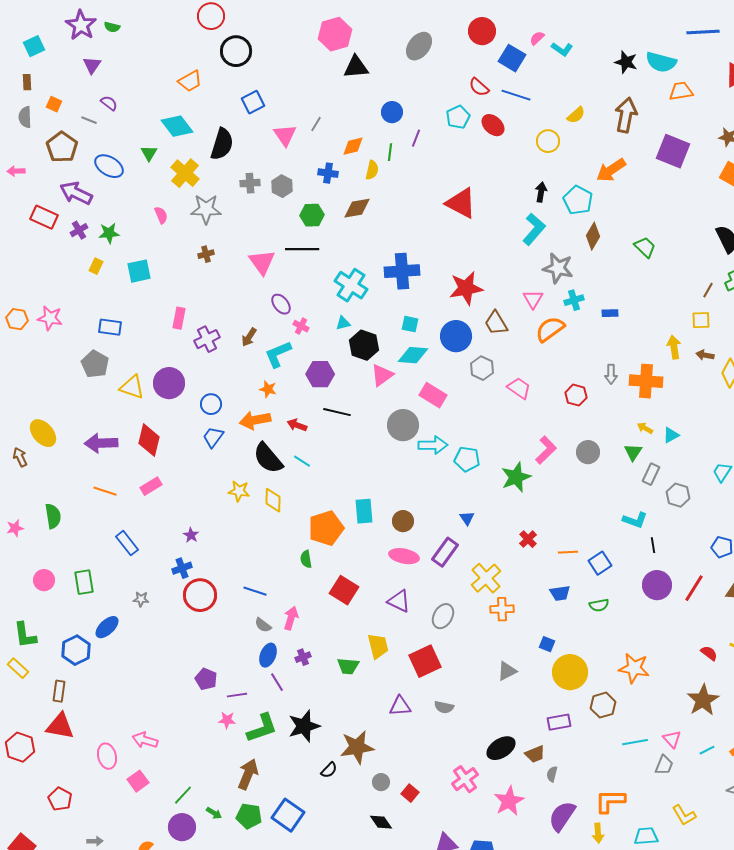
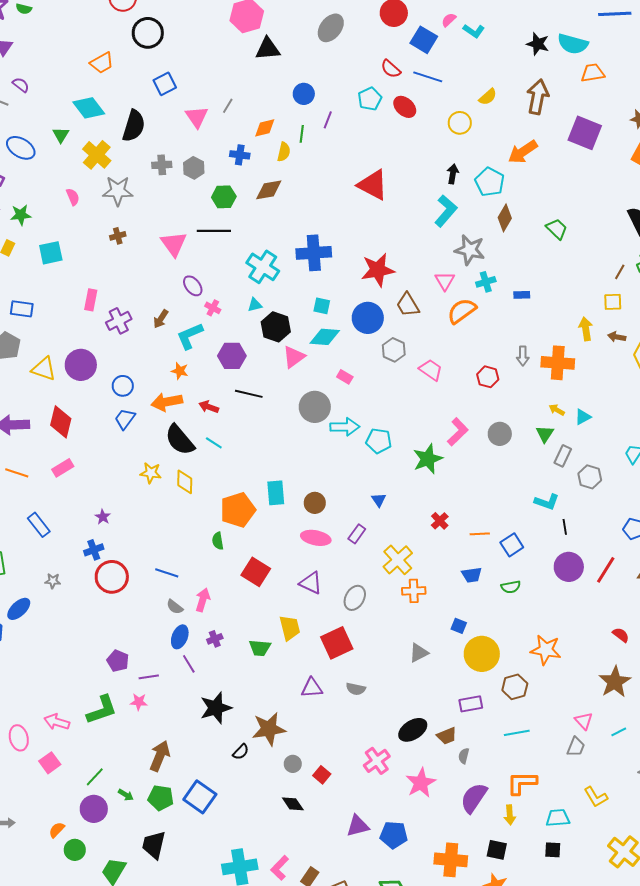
pink rectangle: (433, 395) -> (345, 377), size x0.6
purple rectangle: (445, 552) -> (357, 534), size x0.7
green L-shape: (262, 728) -> (102, 710), moved
cyan line: (635, 742) -> (517, 733), moved

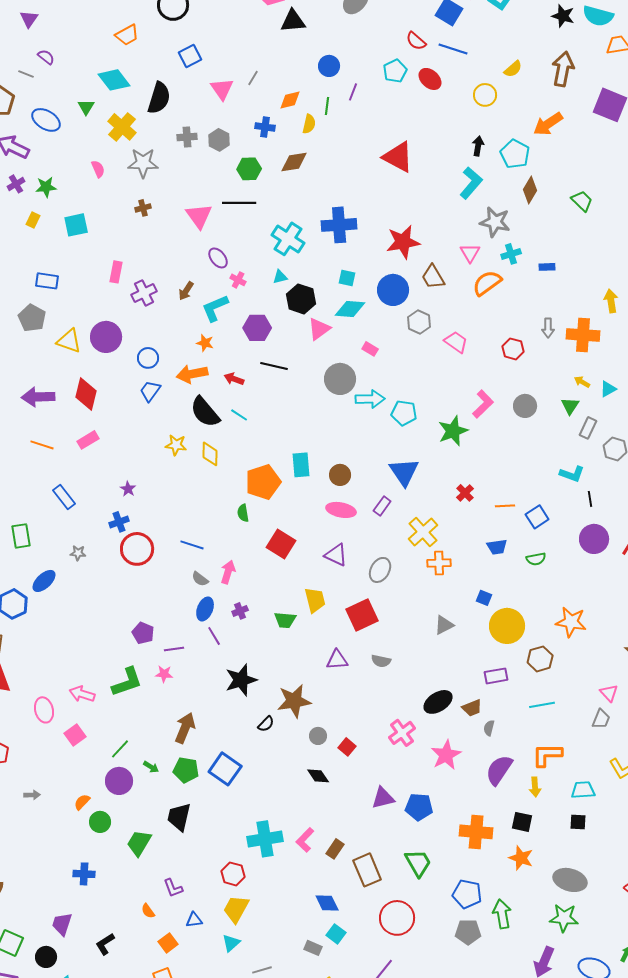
blue triangle: (379, 500) -> (404, 472), size x2.0

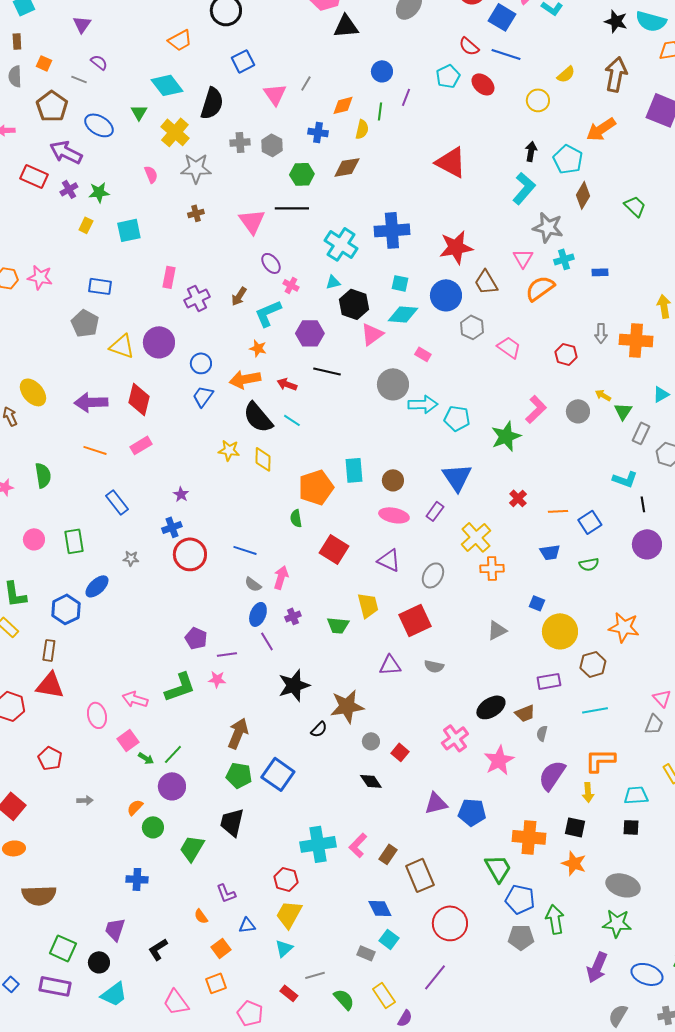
yellow arrow: (582, 382) -> (603, 395), moved
green arrow: (151, 767) -> (146, 758), moved
green trapezoid: (418, 863) -> (498, 868), moved

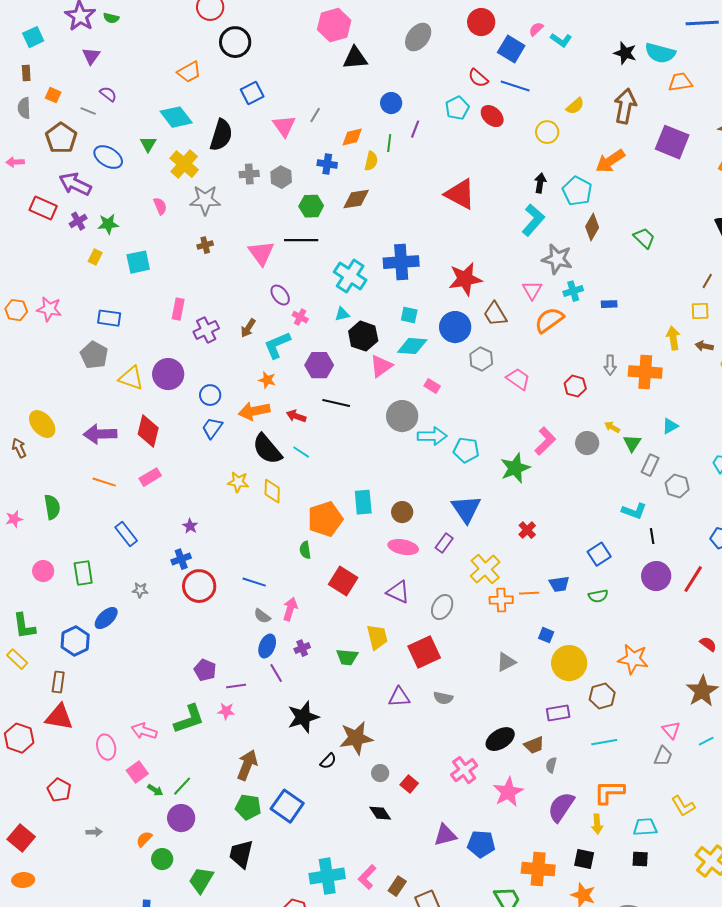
orange line: (558, 511) -> (529, 593), moved

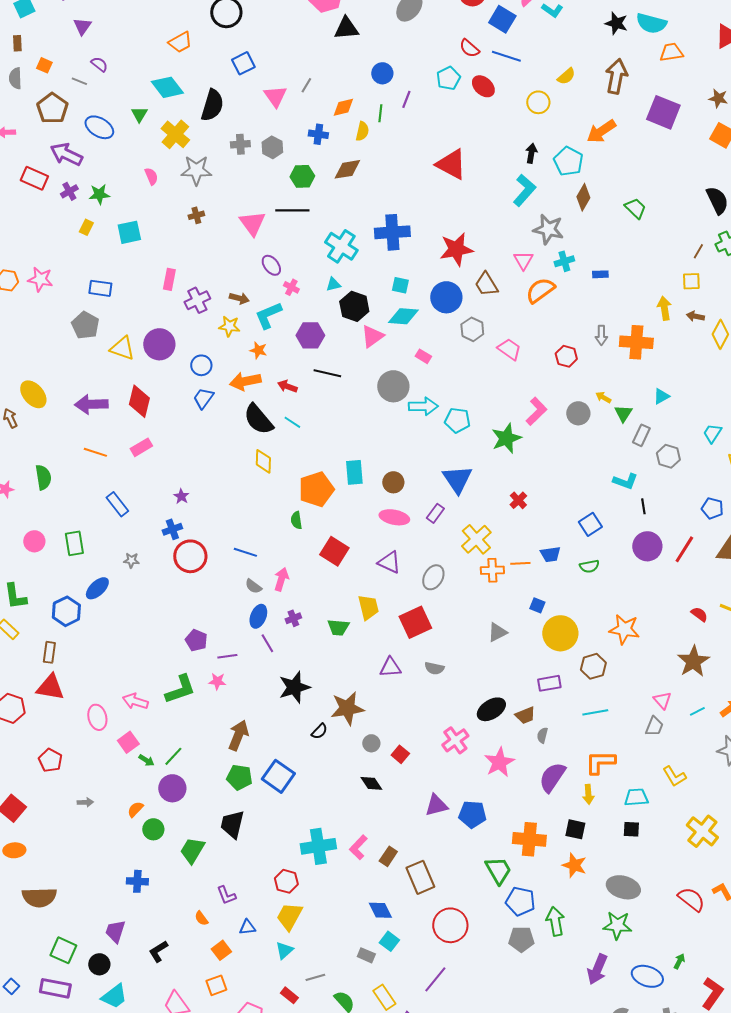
brown arrow: (248, 328) -> (239, 298), turned -108
yellow star: (238, 482) -> (229, 326), moved

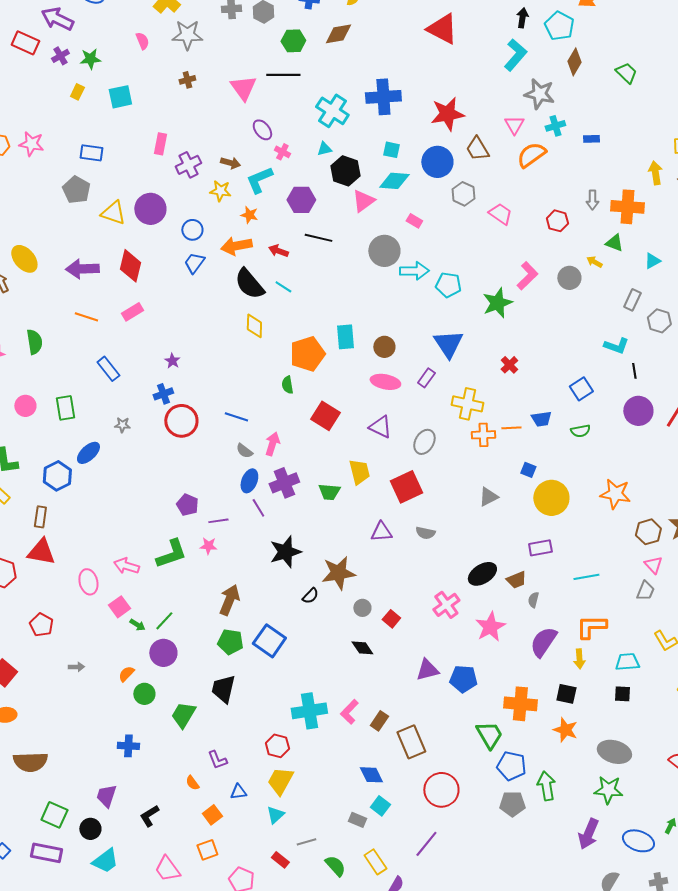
green triangle: (623, 413) -> (614, 243), moved, turned -42
yellow cross: (476, 539) -> (467, 404), turned -36
purple cross: (293, 618) -> (284, 483), size x1.8
brown hexagon: (593, 666) -> (648, 532), moved

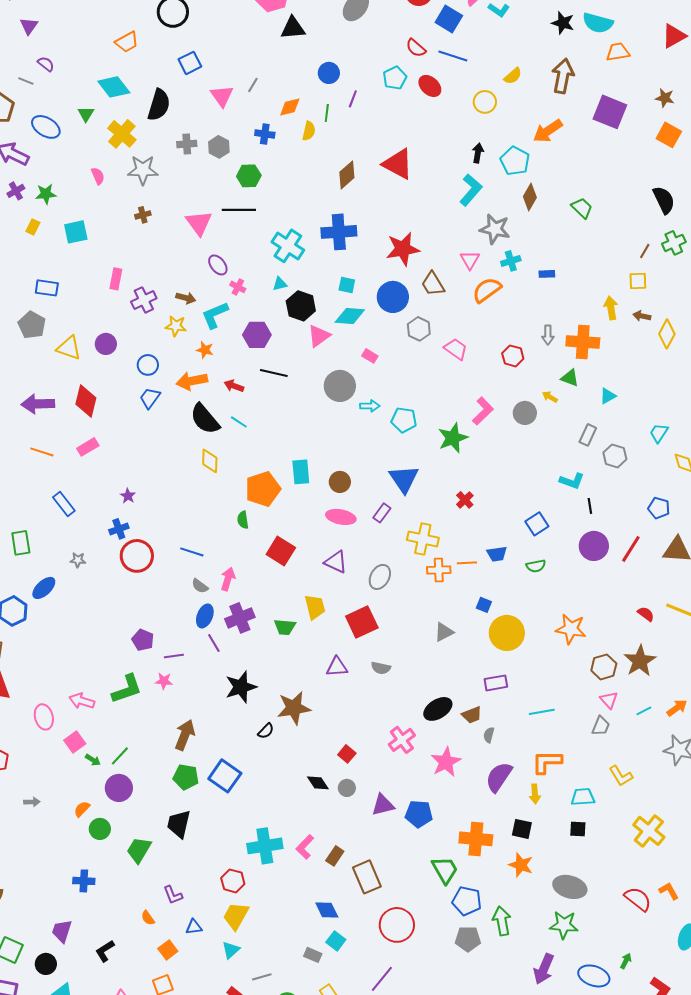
brown diamond: (338, 34) -> (347, 175), moved, turned -32
purple circle: (150, 209) -> (106, 344), size x0.7
cyan arrow: (414, 271) -> (370, 406), size x0.7
gray circle: (362, 608) -> (347, 788), moved

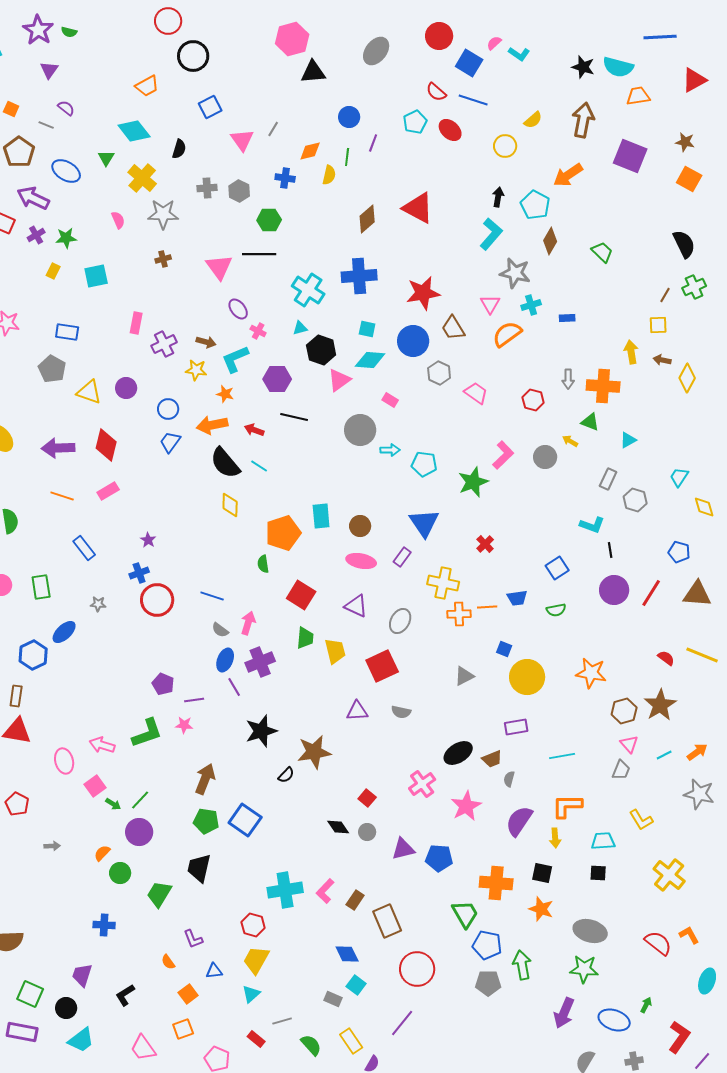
black semicircle: (159, 105) -> (179, 149), size x0.6
green trapezoid: (285, 627) -> (305, 638), moved, turned -90

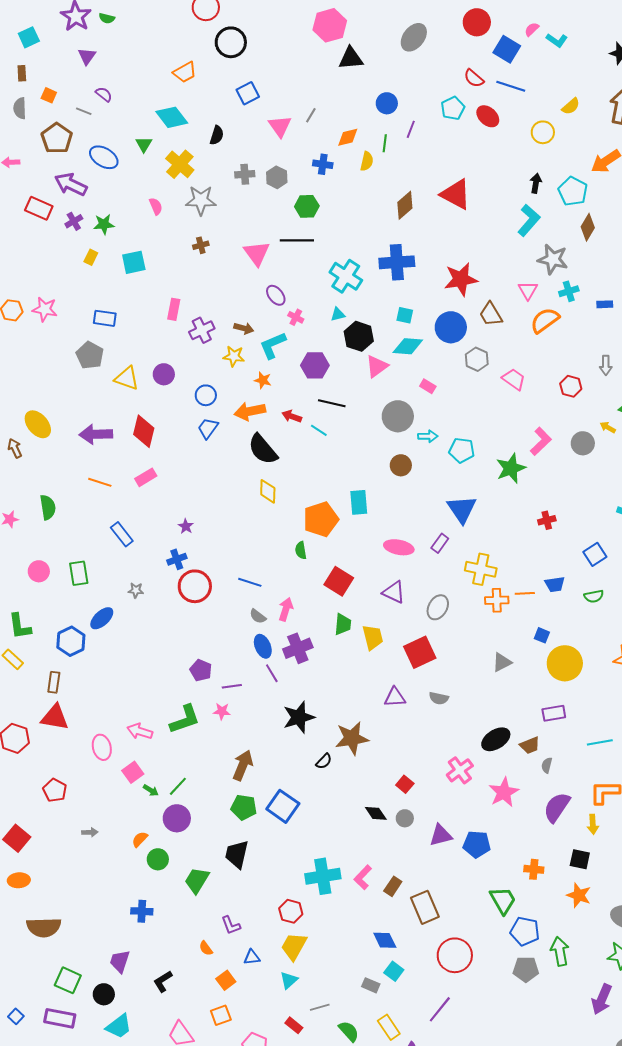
cyan line: (259, 466) -> (319, 430), moved
brown circle: (360, 526) -> (401, 465), moved
red cross: (485, 544) -> (547, 520), moved, turned 30
blue ellipse: (225, 660) -> (263, 646), turned -45
orange cross: (496, 883) -> (534, 869), size x0.6

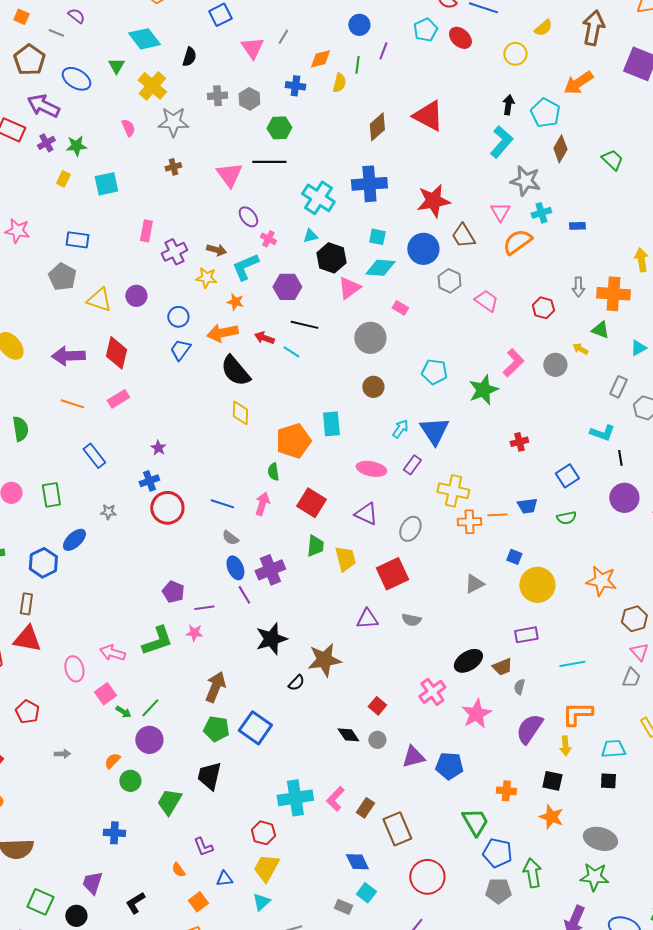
cyan arrow: (428, 436) -> (400, 429), moved, turned -54
pink arrow: (286, 609) -> (262, 504), moved

